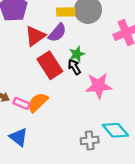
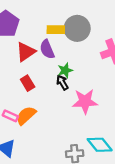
purple semicircle: (57, 33) -> (47, 49), turned 114
red rectangle: (50, 65) -> (28, 83), moved, size x0.6

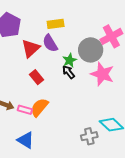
gray circle: (77, 28) -> (91, 50), moved
pink star: (85, 101) -> (102, 74), moved, turned 30

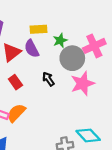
green star: (70, 60) -> (60, 40), moved
pink star: (102, 74) -> (83, 83), turned 30

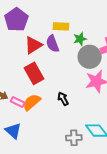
black arrow: (48, 79) -> (63, 99), moved
red rectangle: (15, 82) -> (34, 73), size x1.5

